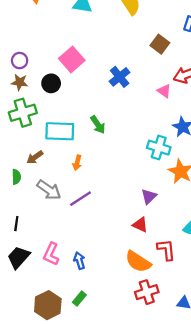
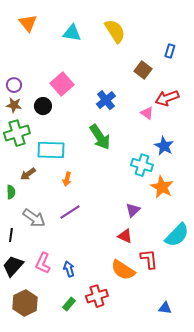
green arrow: (98, 125) -> (100, 137), moved, size x1.5
gray arrow: (49, 190) -> (34, 218), moved
red cross: (147, 292) -> (97, 296), moved
brown hexagon: (48, 305) -> (25, 303), moved

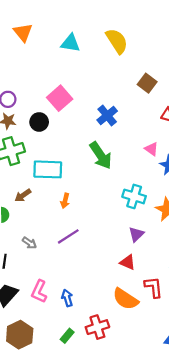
pink triangle: (147, 113) -> (151, 149), moved
cyan cross: (142, 165) -> (134, 196), moved
gray arrow: (34, 218) -> (29, 243), size x0.6

